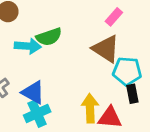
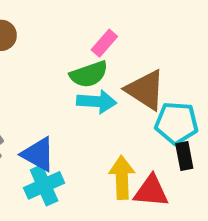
pink rectangle: (114, 17) -> (104, 43), moved
green semicircle: (49, 37) -> (89, 74), moved
cyan arrow: (28, 46) -> (97, 102), moved

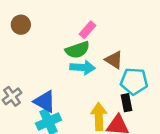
brown triangle: (145, 90) -> (114, 60), size x0.7
black rectangle: (184, 156) -> (126, 103), moved

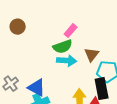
brown triangle: (114, 60) -> (92, 55), turned 35
black rectangle: (126, 103) -> (102, 89), size x1.5

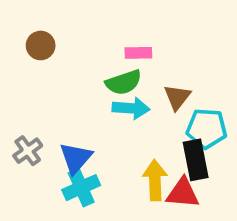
pink rectangle: (71, 31) -> (138, 53), turned 48
blue triangle: (37, 88) -> (76, 158), turned 42

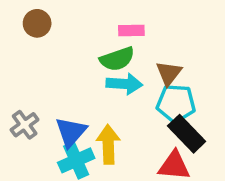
cyan pentagon: (207, 129) -> (176, 103), moved
black rectangle: (196, 160) -> (187, 134), turned -33
yellow arrow: (155, 180) -> (108, 144), moved

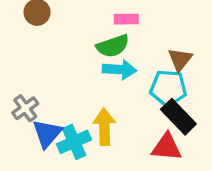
brown triangle: (169, 73) -> (180, 59), moved
blue triangle: (71, 132) -> (47, 134), moved

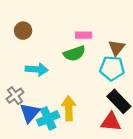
brown triangle: (180, 59) -> (117, 48), moved
cyan arrow: (119, 70) -> (37, 69), moved
cyan pentagon: (168, 88) -> (112, 68), moved

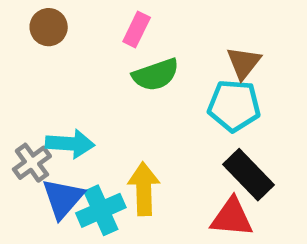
pink rectangle: (84, 35) -> (137, 29), moved, turned -63
cyan arrow: (37, 69) -> (70, 144), moved

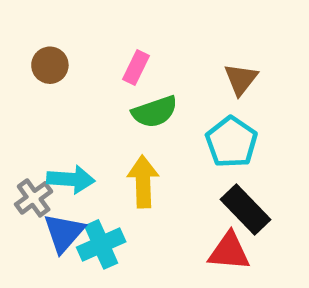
brown triangle: (244, 63) -> (241, 79), moved
cyan pentagon: (234, 106) -> (231, 142), turned 30
yellow arrow: (144, 189) -> (143, 182), moved

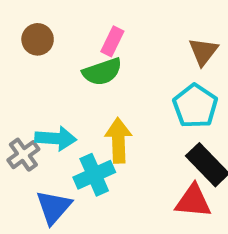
green semicircle: (155, 112) -> (102, 72), moved
blue triangle: (64, 233) -> (54, 207), moved
cyan cross: (101, 244) -> (94, 175), moved

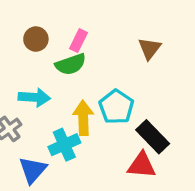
brown circle: (38, 39) -> (36, 39), moved
cyan pentagon: (195, 106) -> (116, 107), moved
cyan arrow: (56, 138) -> (34, 97), moved

